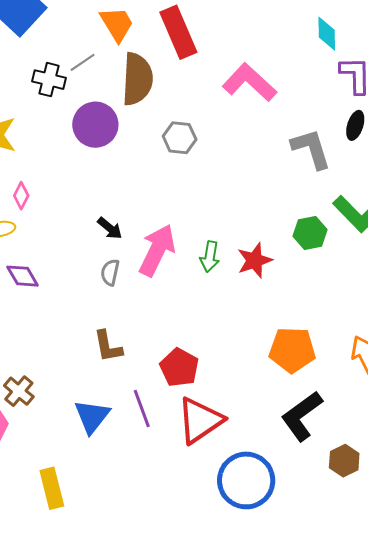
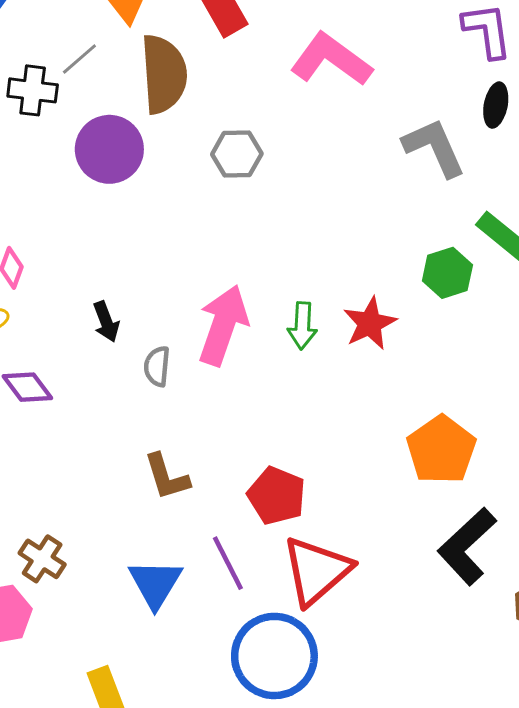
black arrow: (110, 228) -> (106, 322), moved, turned 36
orange pentagon: (292, 350) -> (441, 450), turned -30
blue circle: (246, 480) -> (274, 656), moved

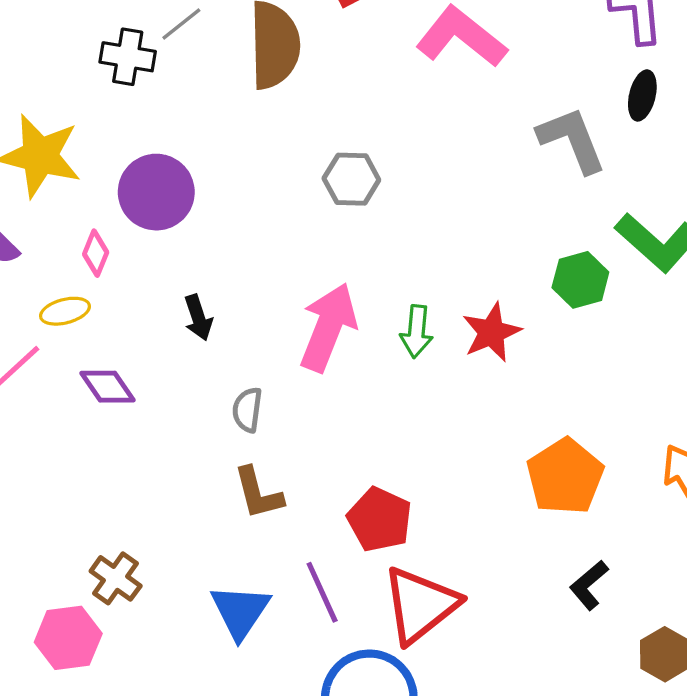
purple circle: (109, 149) -> (156, 192), moved
gray hexagon: (237, 154) -> (351, 179), moved
gray semicircle: (157, 366) -> (247, 410), moved
black L-shape: (467, 546) -> (589, 585), size x0.6

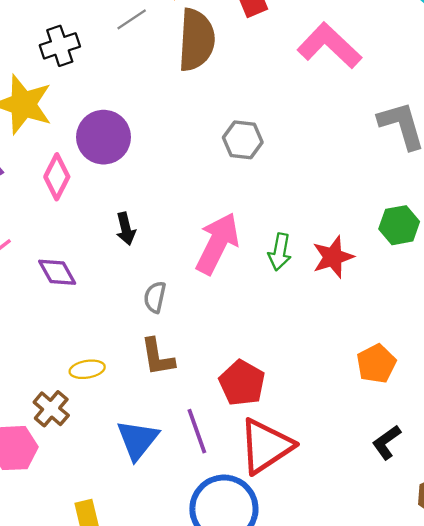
black cross: (128, 57) -> (60, 46), moved, turned -33
pink diamond: (96, 253) -> (57, 177), size x1.4
yellow ellipse: (65, 311) -> (87, 369), moved
orange pentagon: (565, 476) -> (376, 364), size x0.7

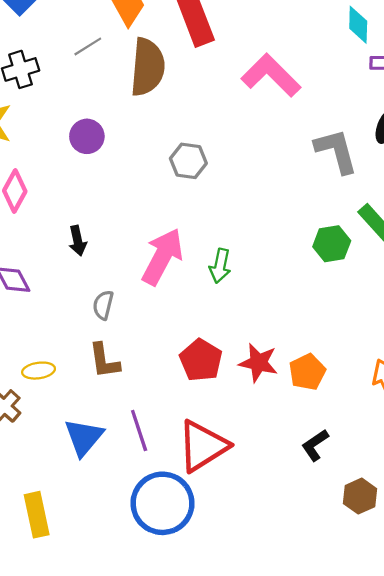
purple circle: (104, 137) -> (87, 136), moved, size x0.7
red star: (333, 257) -> (258, 363), moved, turned 30
red pentagon: (242, 383) -> (201, 360), moved

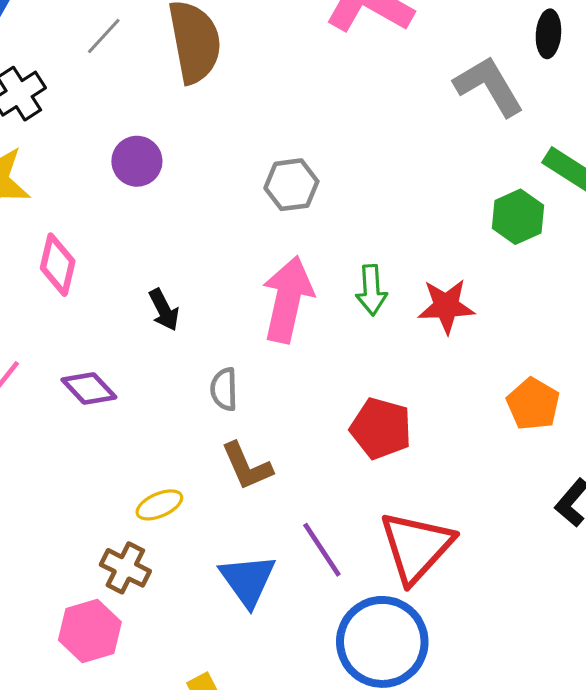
gray hexagon: (188, 161) -> (291, 185), moved
red star: (258, 363) -> (446, 306), moved

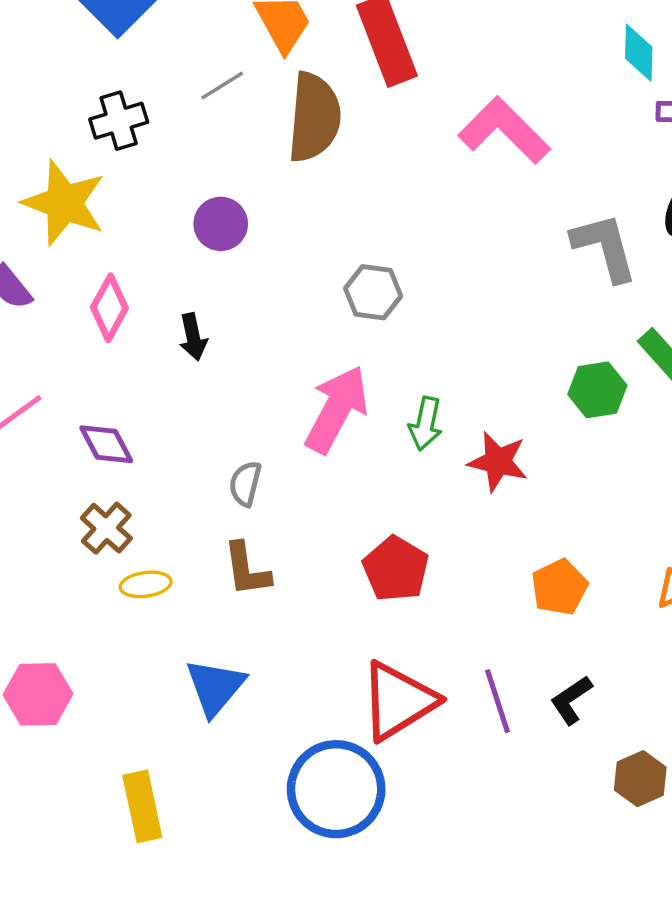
black arrow: (164, 310) -> (193, 337), moved
purple line: (322, 550) -> (498, 701), moved
brown cross: (125, 568) -> (106, 528), moved

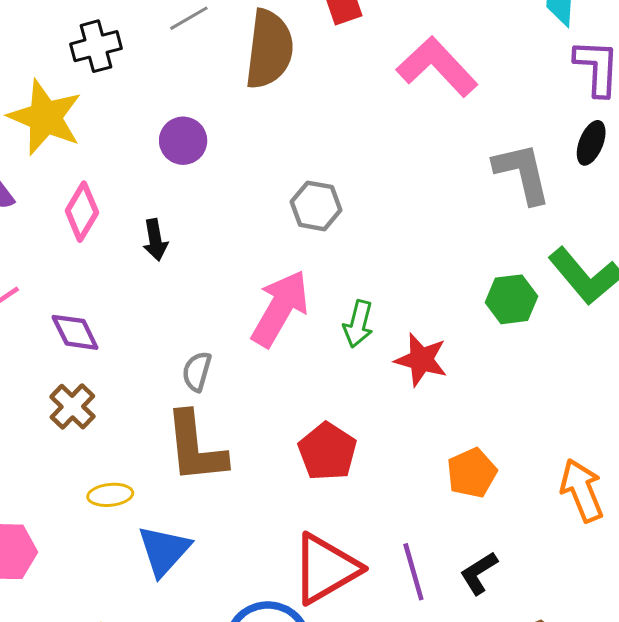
brown L-shape: (247, 569) -> (195, 447), size x1.5
yellow ellipse: (146, 584) -> (110, 495), moved

